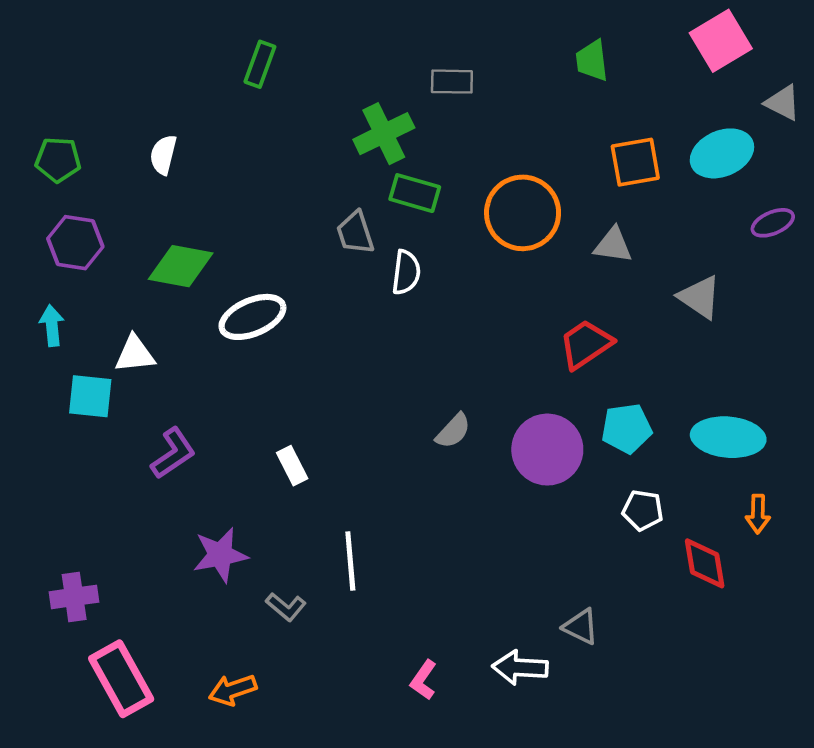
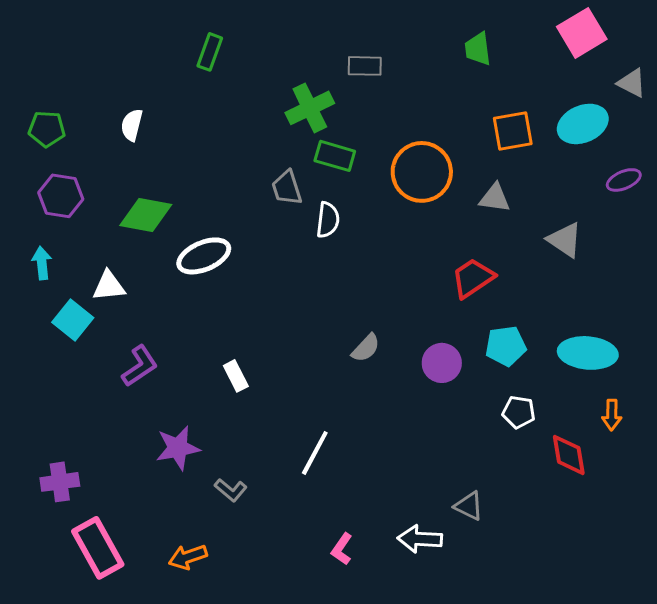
cyan square: (90, 396) -> (73, 320), turned 33
purple circle: (547, 450) -> (442, 363), size x0.7
white line: (350, 561) -> (315, 453), moved, turned 33

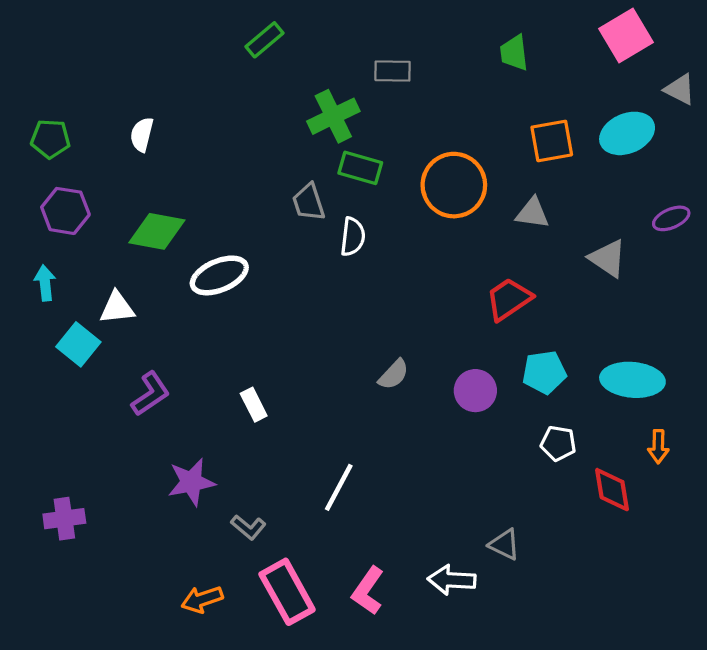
green rectangle: (210, 52) -> (264, 40), moved, turned 30
purple ellipse: (624, 180) -> (671, 218), moved
pink rectangle: (98, 548) -> (287, 592), moved
pink L-shape: (342, 549) -> (368, 591), size x1.4

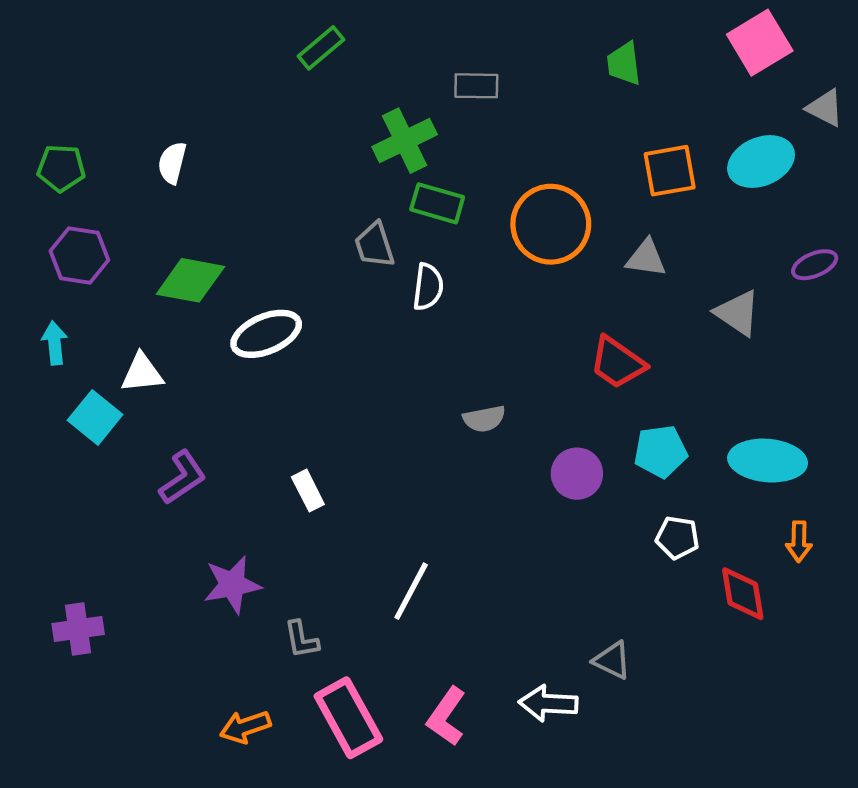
red trapezoid: (509, 299) -> (617, 363), turned -111
gray semicircle: (394, 374) -> (484, 419), moved, turned 36
gray L-shape: (248, 527) -> (301, 639), turned 40

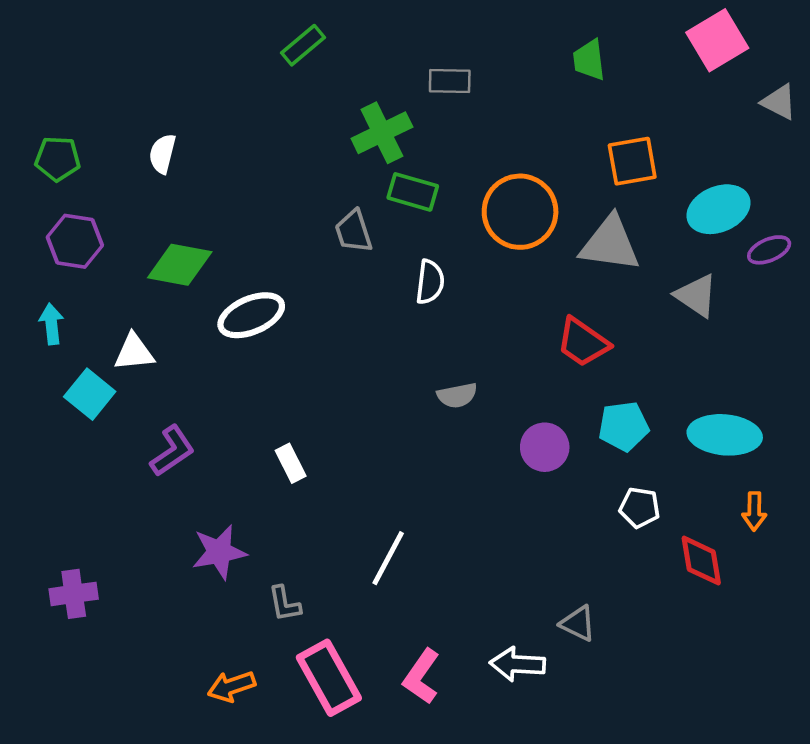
cyan ellipse: (761, 162) -> (719, 209), moved
gray triangle: (646, 258) -> (610, 244), size x1.6
white semicircle: (428, 287) -> (430, 282), moved

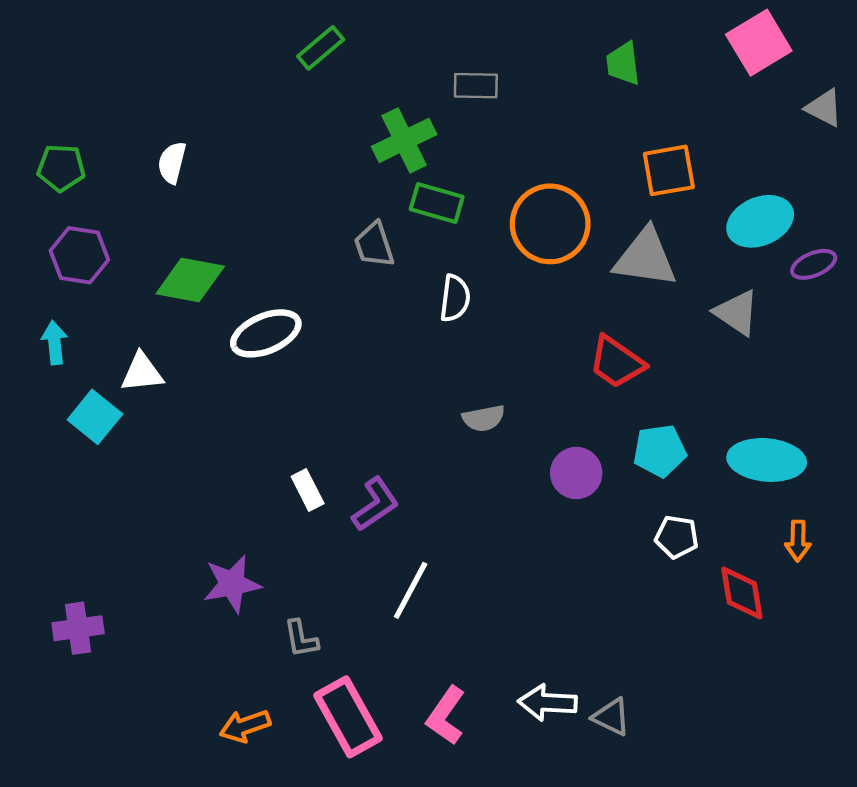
purple L-shape: (172, 451) -> (375, 504), moved
gray triangle: (578, 623) -> (611, 717), moved

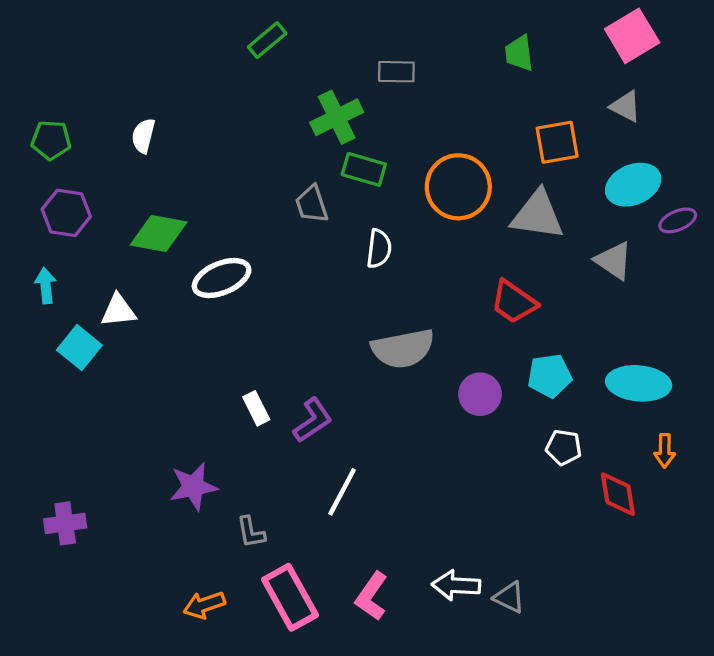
gray triangle: (824, 108) -> (626, 106), moved
gray semicircle: (484, 418) -> (403, 349), size x1.8

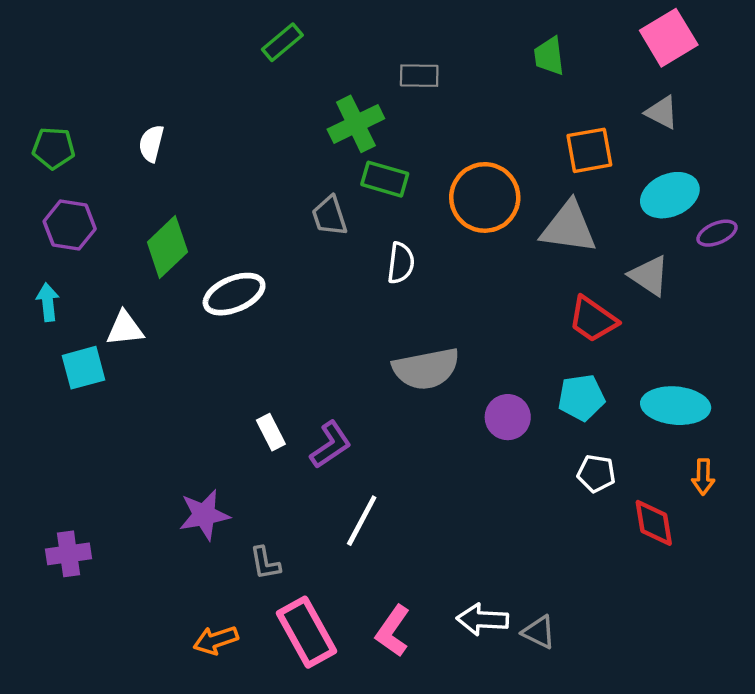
green diamond: (159, 233) -> (167, 247), turned -54
red trapezoid: (514, 302) -> (593, 319), moved
cyan square: (79, 348) -> (83, 368), turned 36

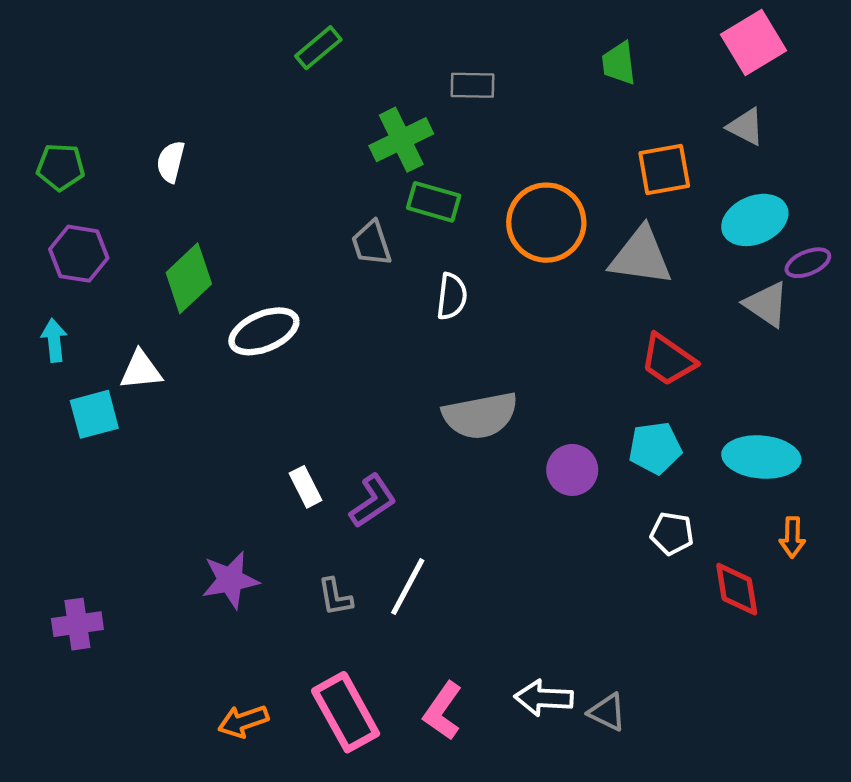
gray triangle: (649, 276) -> (766, 304), moved
gray L-shape: (265, 563) -> (335, 597), moved

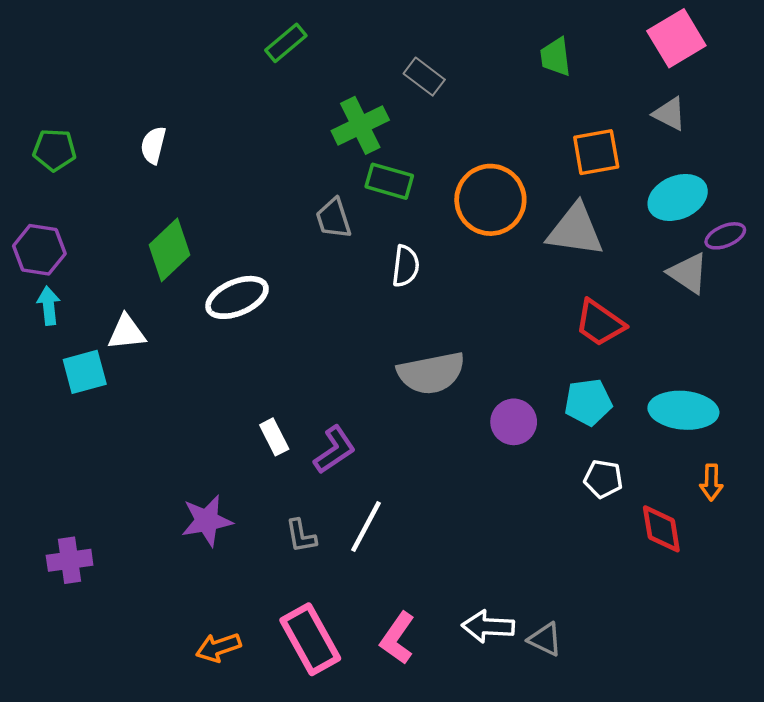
gray rectangle: (472, 85) -> (424, 77), turned 36
purple hexagon: (79, 254) -> (39, 250), moved

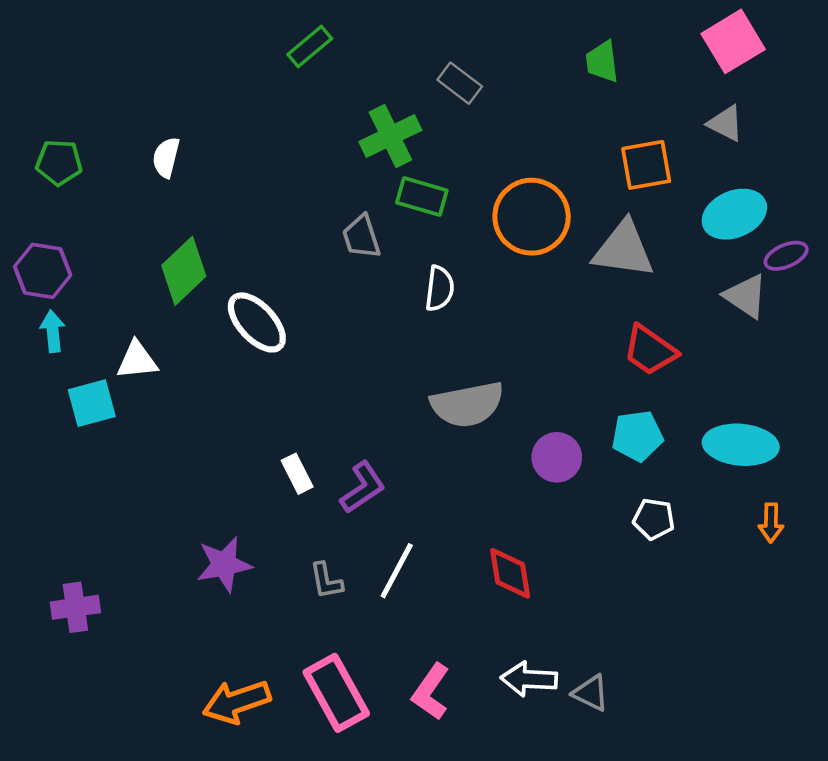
white ellipse: (237, 297) -> (257, 322), turned 70
red diamond: (661, 529) -> (510, 573), moved
orange arrow: (218, 647) -> (237, 702), size x1.4

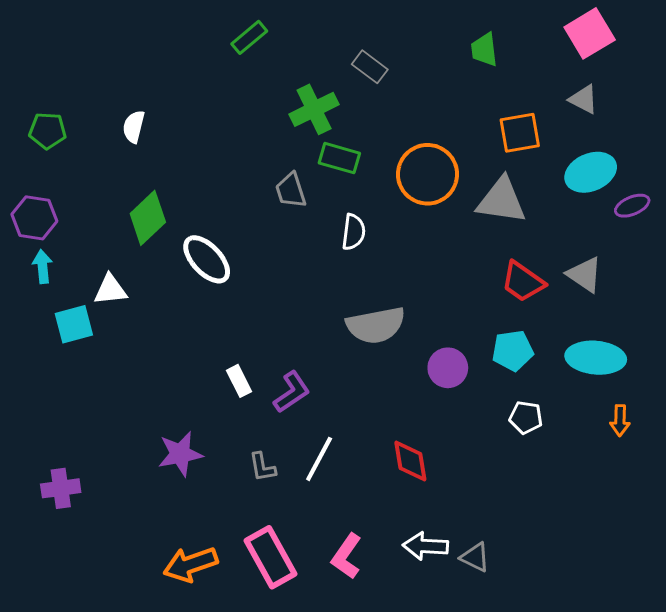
gray triangle: (746, 296) -> (585, 275), moved

